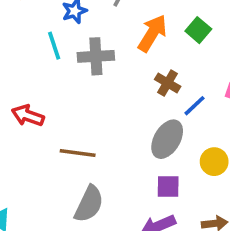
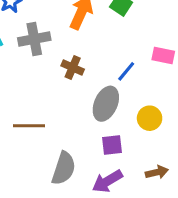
brown cross: (168, 83) -> (73, 68), moved
gray semicircle: (89, 204) -> (64, 168), moved

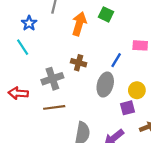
gray cross: (34, 39) -> (52, 79), moved
purple square: (112, 145) -> (128, 108), moved

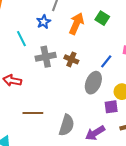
blue star: (29, 23) -> (44, 22), moved
gray cross: (52, 79) -> (46, 57), moved
brown line: (54, 107) -> (33, 113), moved

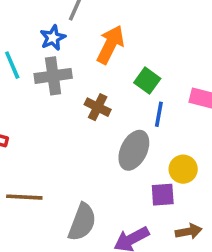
green square: (102, 18) -> (147, 81), moved
gray cross: (46, 57) -> (53, 76), moved
blue line: (106, 61) -> (159, 114), turned -32

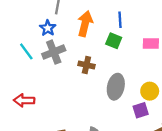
blue line: (159, 114) -> (120, 20), moved

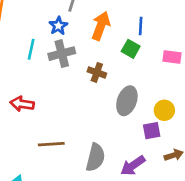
cyan line: (26, 51) -> (31, 49), turned 42

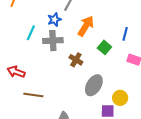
blue line: (141, 26) -> (125, 34), moved
brown line: (51, 144) -> (33, 95), moved

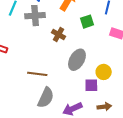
green square: (104, 47) -> (87, 22), turned 32
brown line: (33, 95) -> (37, 74), moved

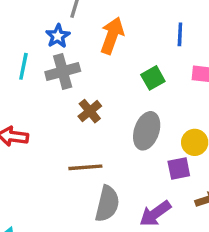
green square: (87, 22) -> (153, 78), moved
brown cross: (59, 35) -> (90, 111), moved, turned 32

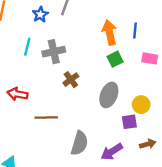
orange arrow: (112, 35) -> (110, 33), moved, turned -35
blue star: (58, 36) -> (40, 14), moved
brown line: (85, 167) -> (46, 117), moved

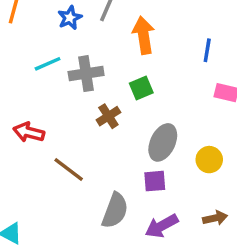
orange arrow: (110, 33) -> (144, 35), moved
cyan line: (27, 47) -> (48, 64), turned 48
green square: (115, 59) -> (141, 88), moved
brown line: (46, 117) -> (69, 169), turned 35
purple square: (129, 122) -> (155, 181), moved

